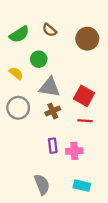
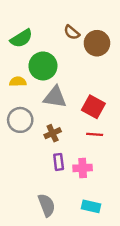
brown semicircle: (49, 30) -> (72, 32), moved
green circle: (39, 59) -> (43, 66), size x1.5
yellow semicircle: (16, 73) -> (18, 82), turned -40
brown cross: (53, 111) -> (53, 133), moved

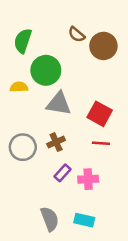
green semicircle: (21, 38) -> (23, 41), turned 140
gray circle: (20, 120) -> (23, 147), moved
purple rectangle: (59, 162) -> (62, 173), turned 49
cyan rectangle: (91, 206) -> (84, 220), moved

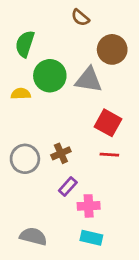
brown semicircle: (77, 34) -> (80, 18), moved
gray triangle: (59, 104) -> (89, 80), moved
pink cross: (88, 179) -> (89, 206), moved
gray semicircle: (50, 219) -> (33, 236), moved, turned -55

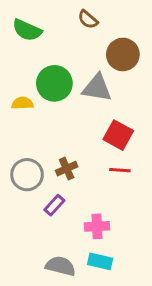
green semicircle: (25, 44) -> (27, 30), moved, turned -84
purple rectangle: (68, 187) -> (54, 205), moved
gray semicircle: (33, 236) -> (60, 266), moved

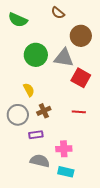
yellow semicircle: (22, 103) -> (29, 90), moved, turned 64
red square: (118, 135) -> (81, 78), moved
purple rectangle: (54, 205) -> (36, 135), turned 40
gray semicircle: (60, 266) -> (40, 161), moved

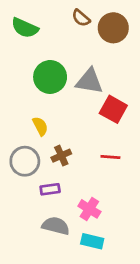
brown circle: (81, 36) -> (113, 28), moved
pink cross: (64, 149) -> (89, 209), turned 35

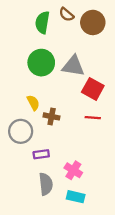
green semicircle: (25, 28) -> (42, 22), moved, turned 75
brown cross: (61, 156) -> (52, 116), moved, turned 35
red line: (110, 157) -> (93, 118), moved
gray semicircle: (56, 226) -> (46, 184), turned 70

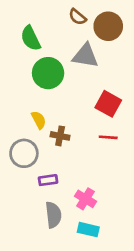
green semicircle: (42, 22) -> (31, 38), moved, turned -35
gray triangle: (73, 66) -> (85, 56), moved

